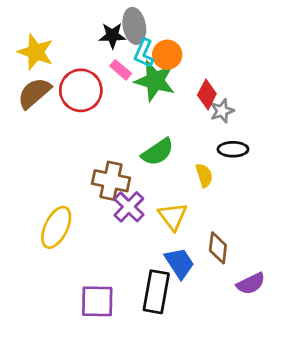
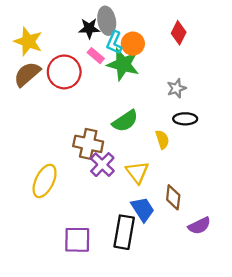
red diamond: (207, 94) -> (179, 33), moved

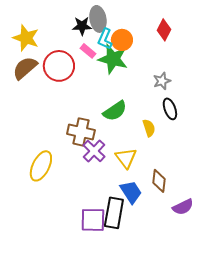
black ellipse: (185, 119) -> (170, 109), turned 70
purple square: (77, 240) -> (93, 220), moved

